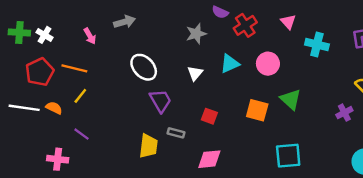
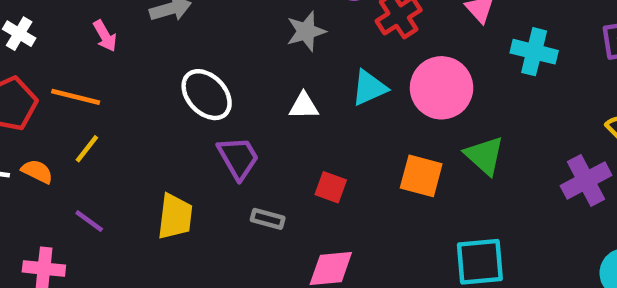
pink circle: (268, 64) -> (442, 88), size x1.4
white triangle: (195, 73) -> (304, 106), turned 49
purple cross: (344, 113) -> (586, 180), size x1.5
yellow trapezoid: (148, 146) -> (175, 217), moved

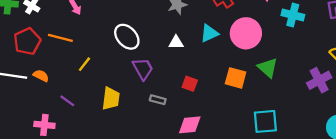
yellow line: (87, 149) -> (84, 64), moved

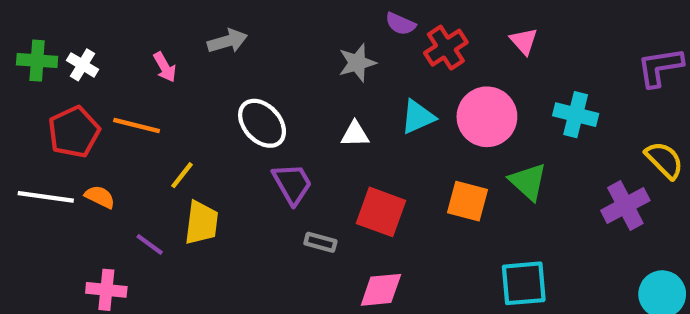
cyan cross: (293, 15) -> (576, 115), moved
red square: (190, 84) -> (381, 212), size x1.6
yellow trapezoid: (111, 99) -> (201, 223), moved

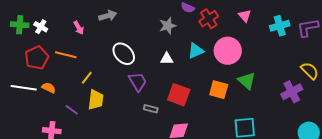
cyan cross: (576, 115) -> (280, 26), moved, turned -30

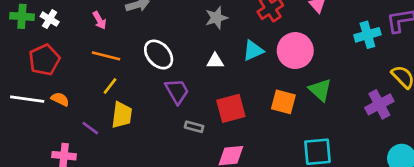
cyan cross: (280, 26) -> (367, 35), moved
orange line: (66, 55) -> (106, 56), moved
red square: (179, 95) -> (231, 108), turned -35

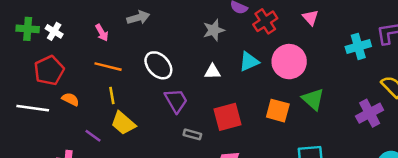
yellow line: (110, 86) -> (112, 95), turned -48
orange semicircle: (60, 99) -> (70, 99), moved
yellow trapezoid: (122, 115) -> (123, 123), turned 124

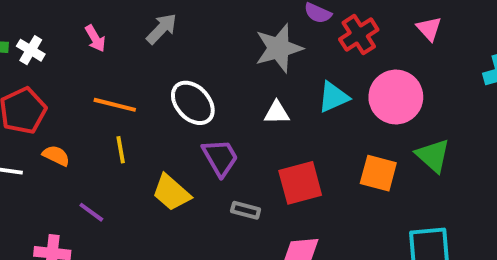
gray arrow: (138, 18) -> (162, 29), turned -30
gray star: (214, 30) -> (279, 48), size x1.4
pink arrow: (102, 33) -> (95, 38), moved
yellow trapezoid: (123, 123) -> (171, 193), moved

